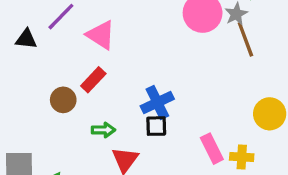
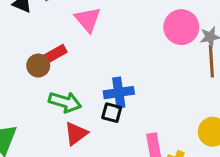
red rectangle: (93, 80) -> (55, 54), moved
green arrow: (103, 130) -> (65, 102), size x1.5

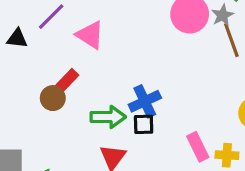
green arrow: (65, 102) -> (108, 117), moved

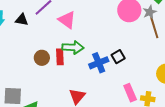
red rectangle: (66, 81) -> (60, 57), moved, turned -49
green arrow: (108, 117) -> (73, 47), moved
black square: (144, 124) -> (118, 57), moved, turned -32

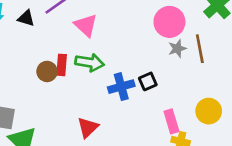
gray star: (150, 12) -> (177, 48), moved
red rectangle: (60, 57) -> (62, 65), moved
pink rectangle: (130, 93) -> (171, 121), moved

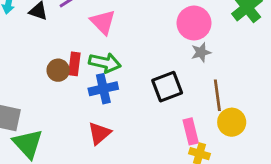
brown line: (200, 49) -> (217, 95), moved
black square: (148, 81) -> (167, 87), size x1.5
blue cross: (121, 87) -> (103, 89), moved

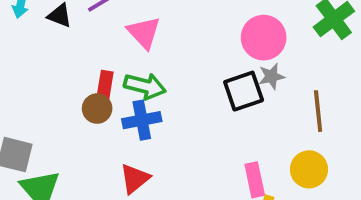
brown circle: (58, 70) -> (97, 109), moved
black square: (167, 87) -> (244, 91), moved
brown line: (217, 95) -> (318, 111), moved

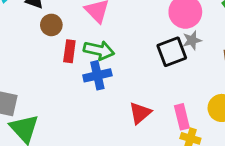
brown circle: (97, 109) -> (51, 25), moved
red triangle: (135, 179) -> (140, 113), moved

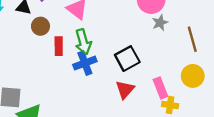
green arrow: (99, 50) -> (83, 42), turned 70
black square: (172, 52) -> (127, 59), moved

